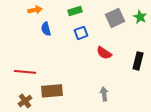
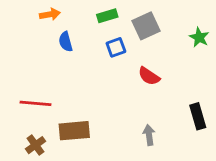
green star: (140, 17) -> (199, 37), moved
gray square: (115, 18) -> (146, 26), moved
black rectangle: (138, 61) -> (198, 116), moved, turned -30

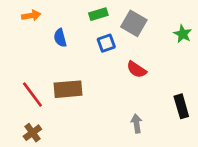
orange arrow: (50, 14) -> (31, 15), moved
gray square: (146, 26) -> (134, 23), turned -35
red line: (35, 103) -> (32, 94), turned 48
brown rectangle: (74, 131) -> (68, 89), moved

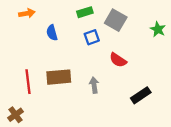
red line: (32, 94) -> (28, 82), turned 30
black rectangle: (181, 106) -> (141, 95), moved, turned 72
gray arrow: (137, 123) -> (94, 85), moved
brown cross: (32, 133) -> (15, 115), moved

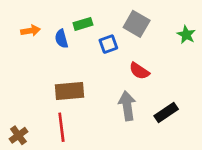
green rectangle: (85, 12) -> (83, 24), moved
orange arrow: (27, 13) -> (31, 31), moved
red line: (28, 82) -> (61, 127), moved
gray arrow: (94, 85) -> (127, 106), moved, size x1.5

